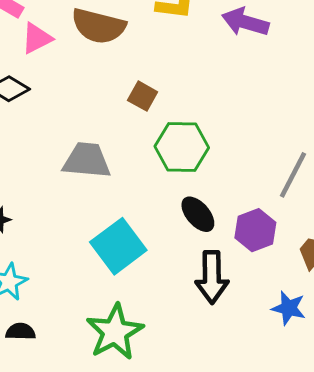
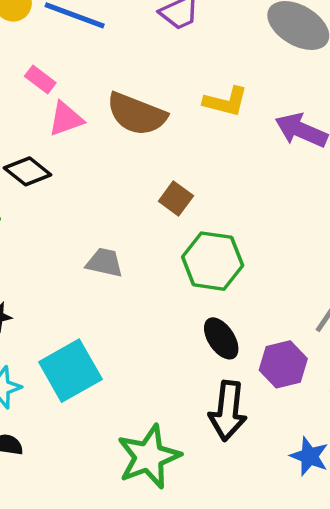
gray trapezoid: (87, 160) -> (104, 263), size x0.7
cyan square: (118, 246) -> (70, 371), moved
green star: (115, 332) -> (149, 457), moved

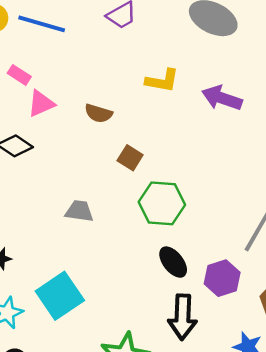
brown semicircle: (137, 114) -> (98, 113), moved, size x0.6

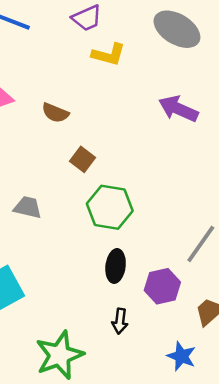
yellow L-shape: (162, 81) -> (109, 55), moved
black ellipse: (173, 262) -> (116, 266), turned 40
black arrow: (183, 317) -> (120, 321), size x0.6

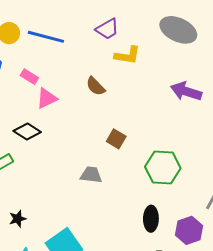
brown semicircle: (55, 113) -> (95, 86), moved, turned 30
gray trapezoid: (28, 207) -> (91, 175), moved
green hexagon: (110, 207) -> (163, 167), moved

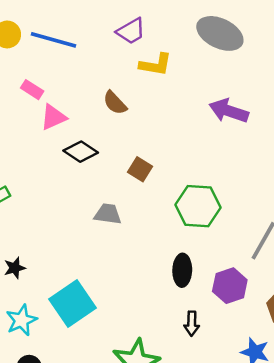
black diamond: (27, 131) -> (81, 152), moved

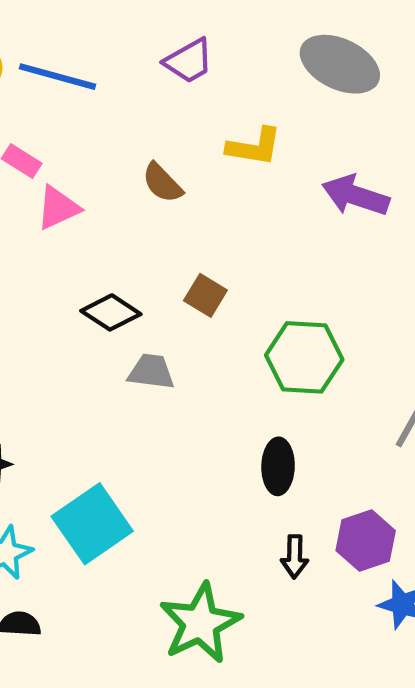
yellow L-shape: (156, 65) -> (254, 147), moved
black diamond: (81, 152) -> (111, 312), moved
purple hexagon: (230, 286) -> (366, 541), moved

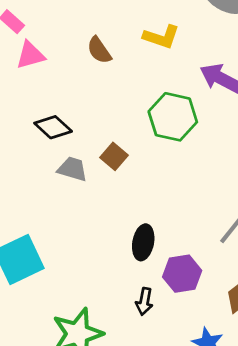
brown square: (205, 295) -> (114, 156), moved
green hexagon: (304, 357) -> (173, 117), moved
purple hexagon: (366, 541) -> (182, 274), moved

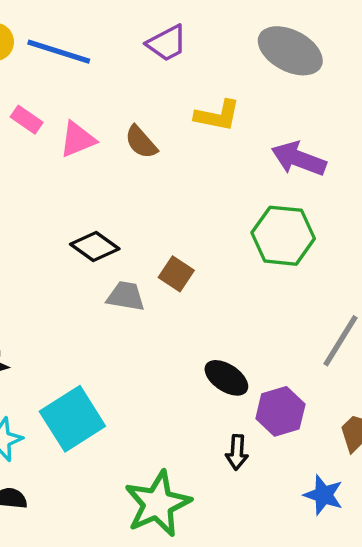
pink triangle: (30, 55) -> (78, 139), moved
green hexagon: (173, 117) -> (283, 236), moved
black ellipse: (143, 242) -> (226, 378), turned -60

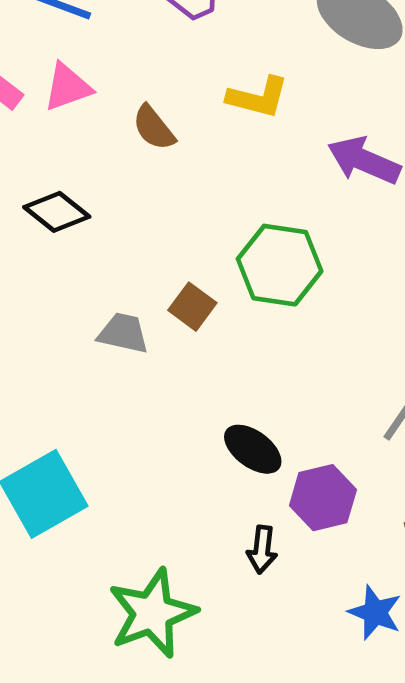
pink triangle: (78, 139) -> (67, 87), moved
green hexagon: (283, 236) -> (280, 265), moved
black diamond: (95, 246) -> (57, 212), moved

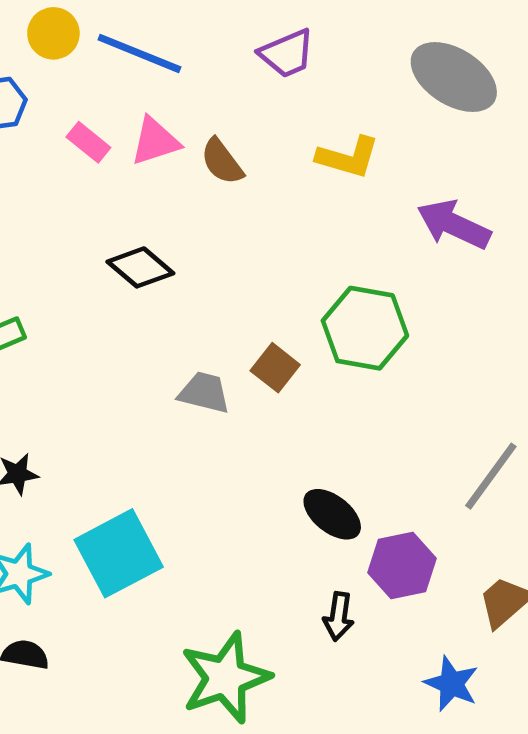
brown semicircle: (154, 128) -> (222, 162), moved

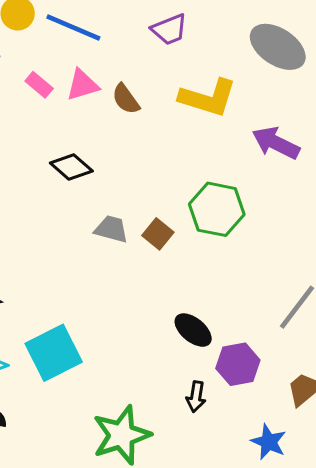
yellow L-shape: (348, 157) -> (208, 98), size x1.4
gray trapezoid: (204, 393) -> (111, 229), moved

